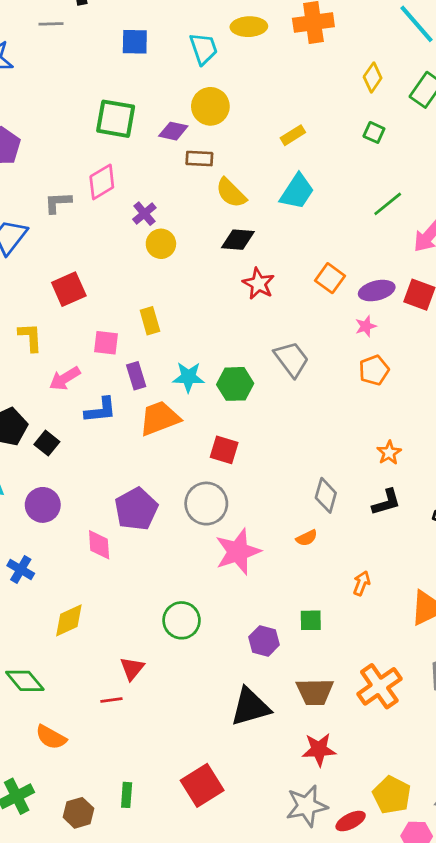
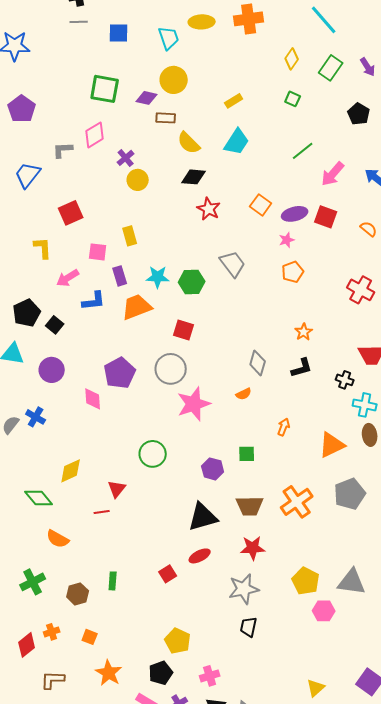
gray line: (51, 24) -> (79, 22), moved
yellow diamond: (69, 620) -> (71, 471), moved
red square: (202, 785) -> (168, 574), size x0.6
red ellipse: (351, 821) -> (200, 556), moved

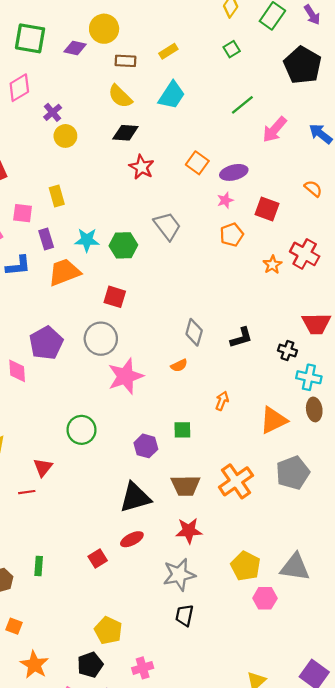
green square: (293, 99) -> (232, 49), turned 35
black pentagon: (359, 114) -> (302, 65), size x1.6
brown rectangle: (166, 118) -> (125, 61), moved
red square: (326, 217) -> (267, 209), moved
orange star: (304, 332) -> (272, 265), moved

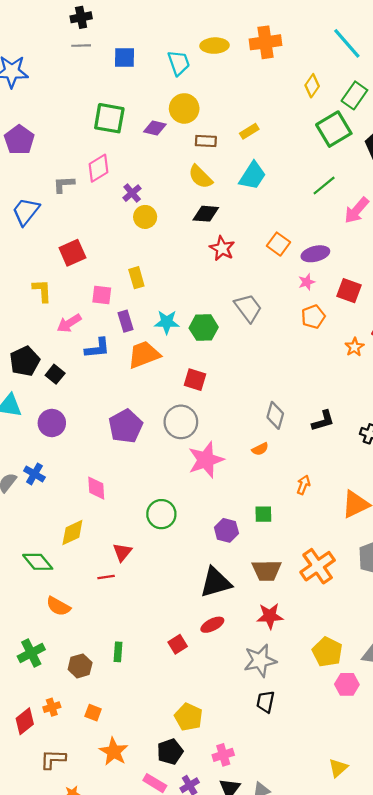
green square: (232, 49) -> (334, 129), moved, size x2.0
pink diamond: (17, 371) -> (96, 488), moved

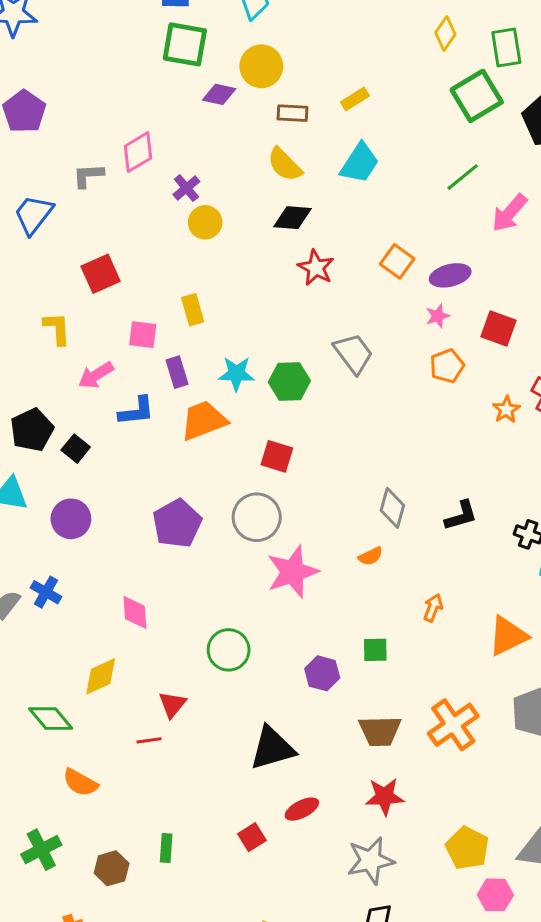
green rectangle: (354, 95) -> (506, 48), turned -44
green square: (109, 118) -> (185, 44), moved
black triangle: (216, 582) -> (272, 748), moved

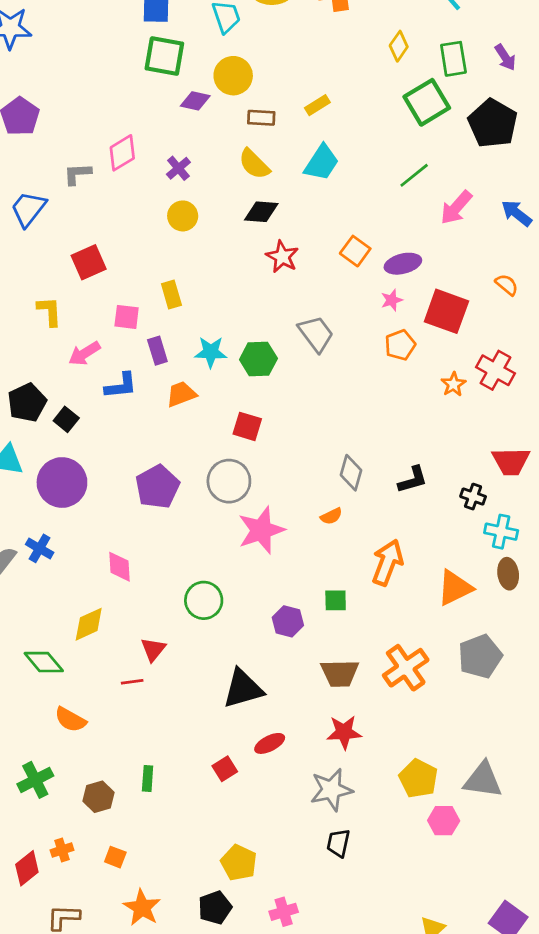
purple cross: (186, 188) -> (178, 168), moved
red square: (499, 328) -> (446, 311), size x1.4
orange trapezoid: (204, 420) -> (181, 394), size x0.7
purple circle: (71, 519) -> (62, 483), size x1.4
orange arrow: (433, 608) -> (387, 562), size x1.8

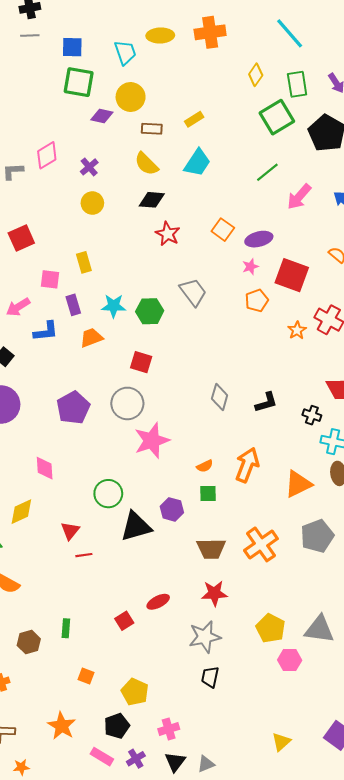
orange semicircle: (331, 516) -> (205, 466), moved
red line: (132, 682) -> (84, 555), moved
black triangle: (243, 689) -> (136, 526), moved
orange square: (115, 857) -> (86, 676), moved

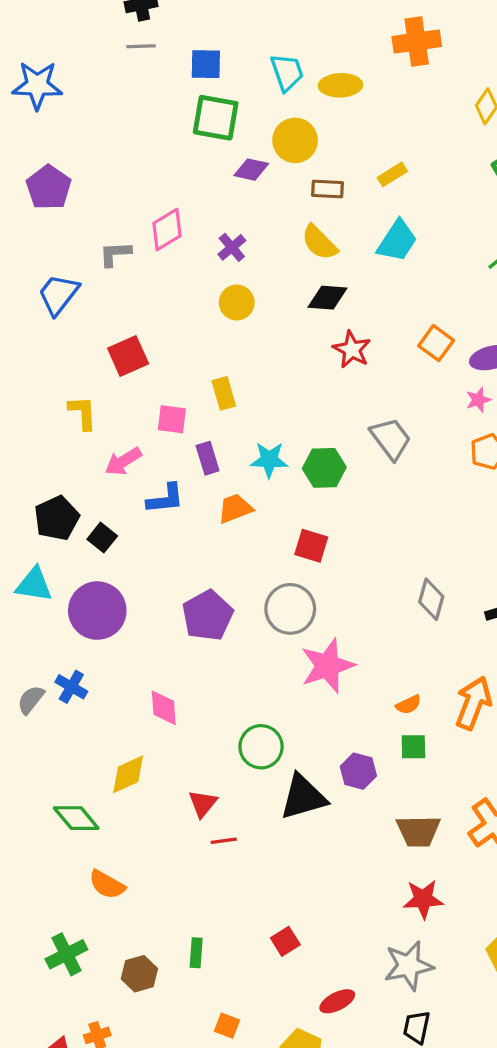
yellow ellipse: (160, 35) -> (340, 85), moved
red ellipse: (158, 602) -> (337, 1001), moved

